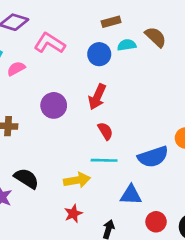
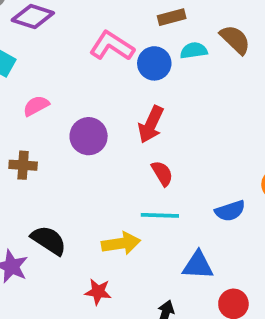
pink L-shape: (50, 43) -> (112, 46), moved
pink semicircle: (16, 69) -> (36, 106), moved
blue semicircle: (153, 157) -> (230, 211), size x0.7
red star: (73, 214) -> (98, 292), moved, turned 30

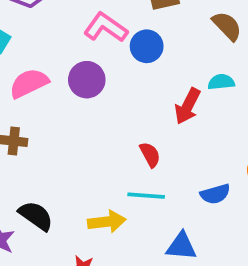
cyan semicircle: (194, 51) -> (221, 82), moved
pink semicircle: (36, 106) -> (29, 83), size x1.5
red arrow: (151, 124) -> (187, 106), moved
purple circle: (89, 136) -> (87, 80), moved

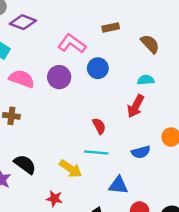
blue circle: (147, 46) -> (98, 68), moved
pink semicircle: (29, 83) -> (22, 79), turned 45
red arrow: (187, 106) -> (136, 106), moved
yellow arrow: (107, 222) -> (71, 169), turned 40

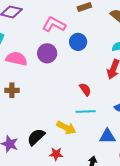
black semicircle: (25, 164) -> (36, 137), moved, turned -72

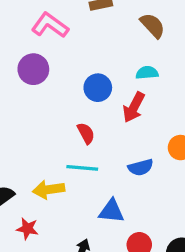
blue circle: (78, 42) -> (98, 88), moved
yellow arrow: (66, 128) -> (49, 189), turned 138

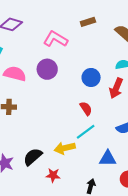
cyan line: (82, 168) -> (86, 132), turned -36

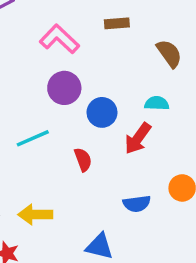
purple circle: (47, 69) -> (64, 88), moved
cyan line: (86, 132) -> (33, 138), moved

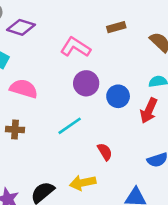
red semicircle: (83, 160) -> (105, 152), moved

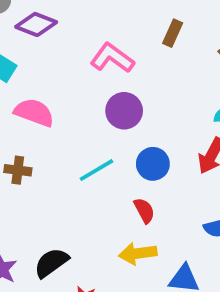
brown rectangle: (116, 27) -> (173, 33), turned -54
blue circle: (118, 96) -> (153, 164), moved
yellow arrow: (83, 183) -> (138, 253), moved

